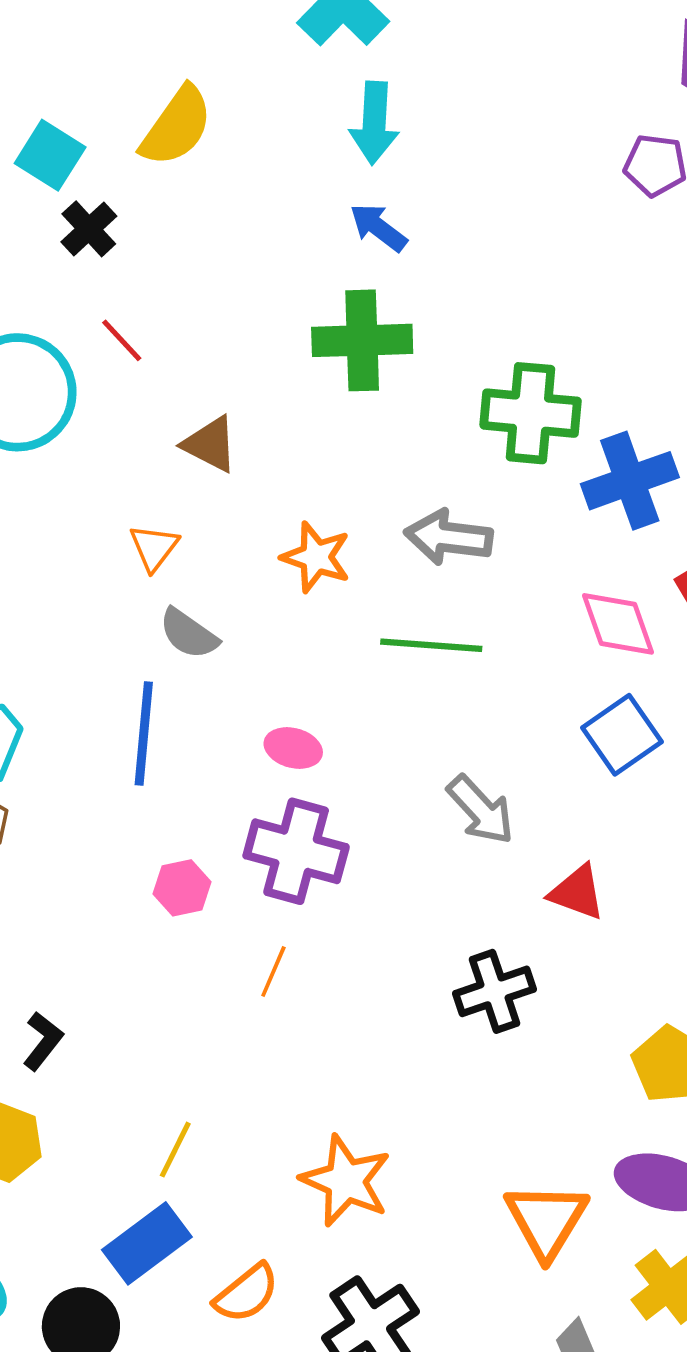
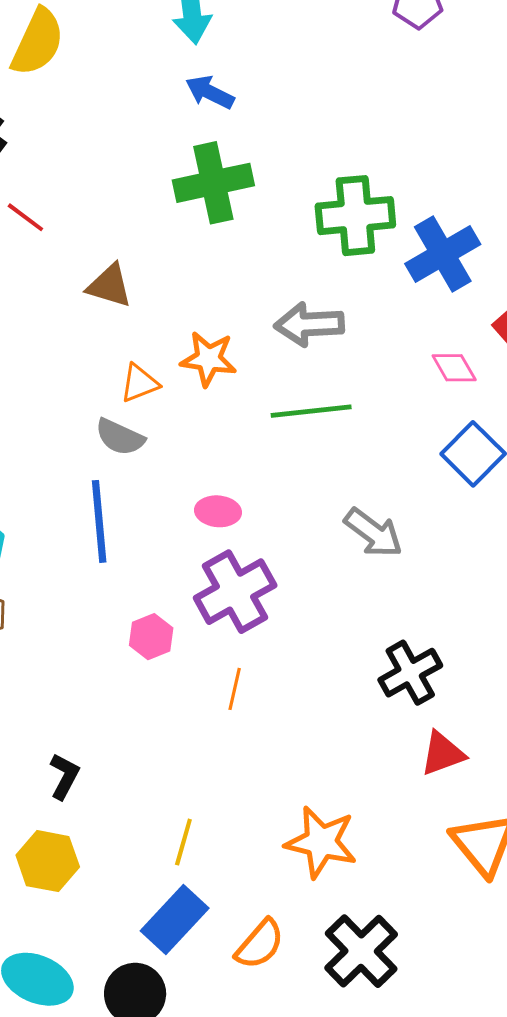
orange triangle: (154, 547) -> (139, 383), moved, turned 42
pink diamond: (618, 624) -> (454, 368), size x0.7
purple cross: (296, 851) -> (235, 592), turned -34
red triangle: (577, 892) -> (443, 754), moved, turned -30

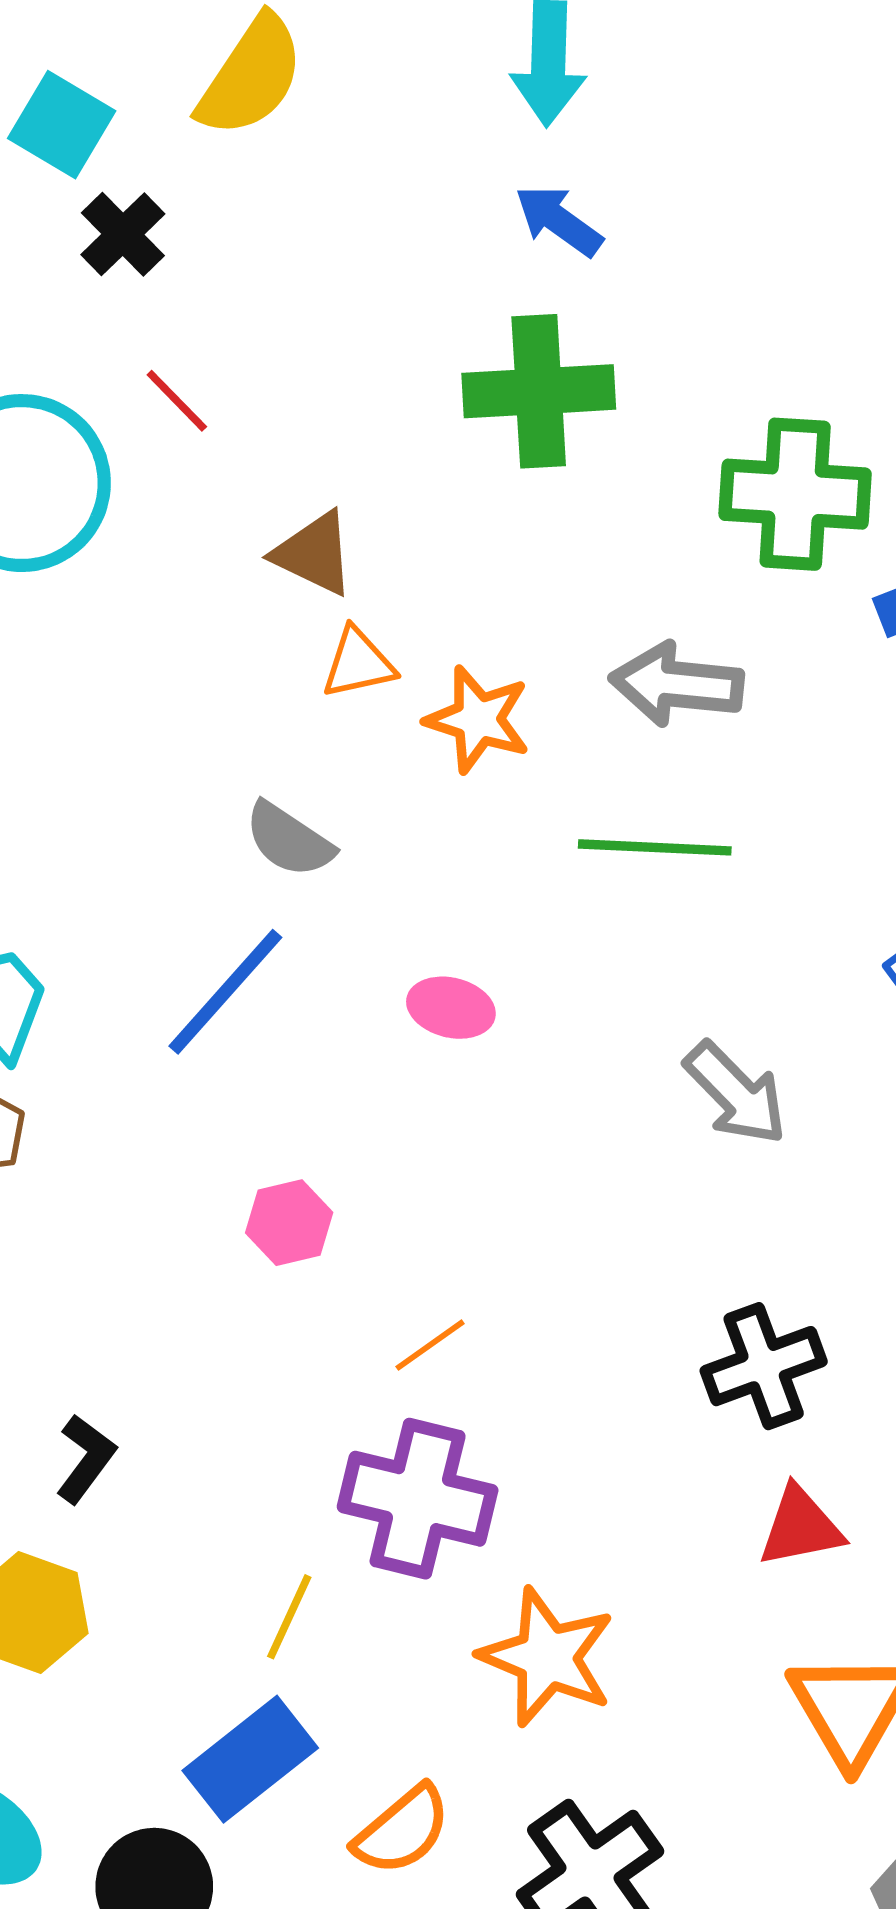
orange triangle: (139, 383) -> (358, 663), moved
blue line: (99, 521) -> (225, 992), turned 38
purple cross: (235, 592) -> (418, 1499), moved, turned 34
orange line: (235, 689) -> (430, 1345), turned 33

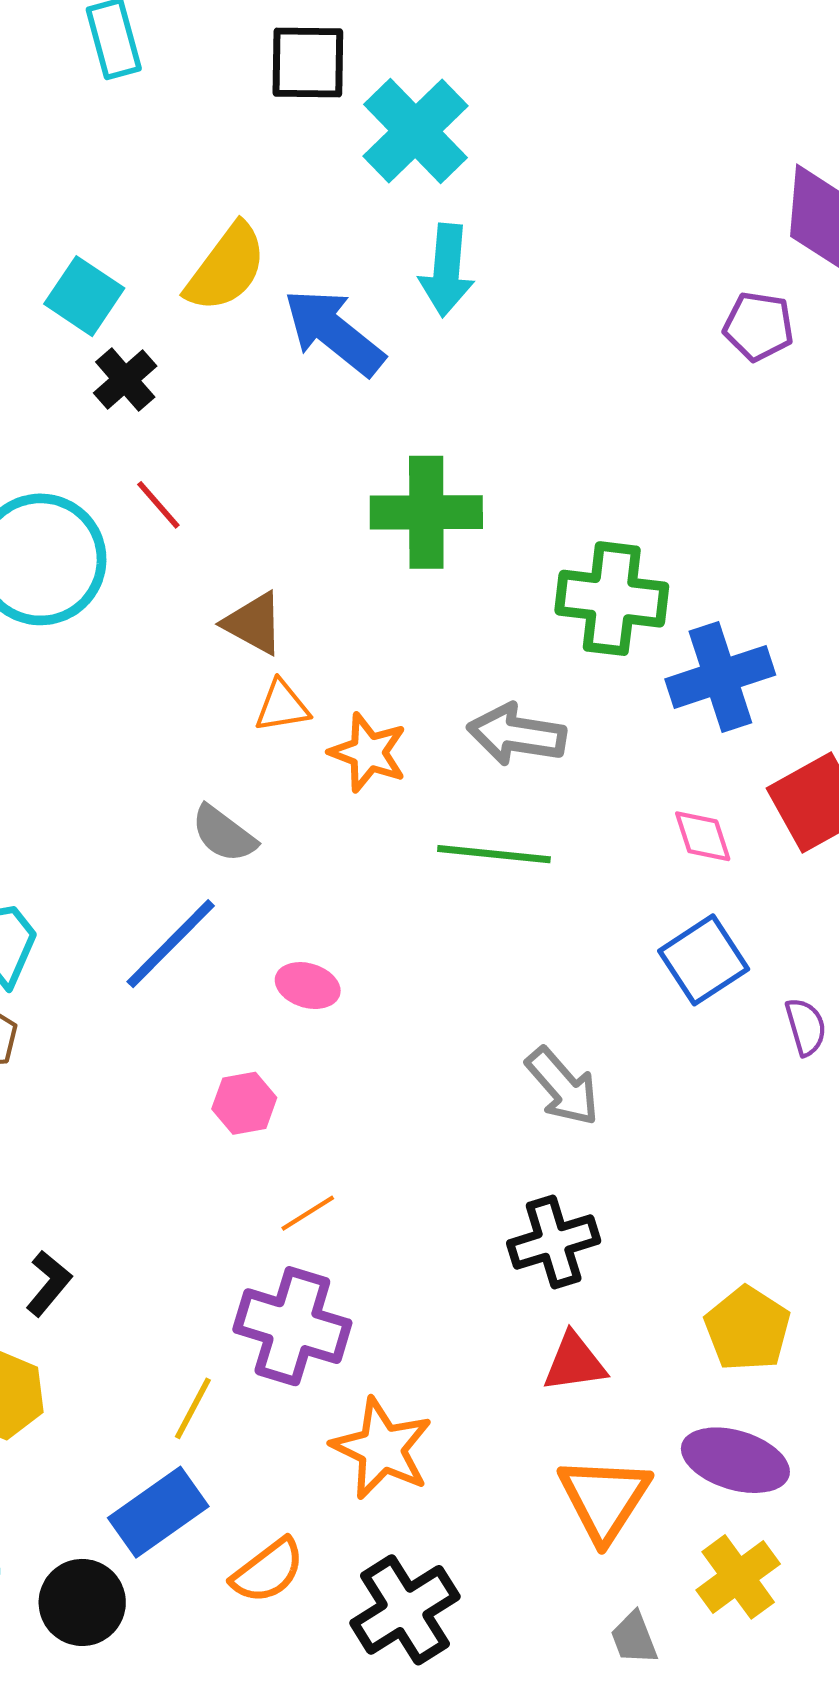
blue arrow: (559, 221) -> (334, 332), moved, size x1.6
pink ellipse: (451, 1008) -> (308, 986), moved
gray arrow: (736, 1093) -> (563, 1087), moved
pink hexagon: (289, 1223) -> (244, 1103), moved

